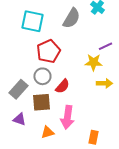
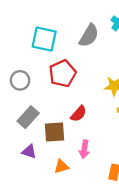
gray circle: (42, 76) -> (20, 80), moved
pink arrow: (67, 117) -> (84, 149), size x0.7

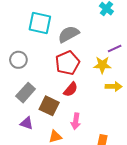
gray semicircle: (89, 36) -> (69, 34), moved, turned -150
red pentagon: (63, 73) -> (68, 63), moved
brown square: (54, 132) -> (49, 106), turned 30

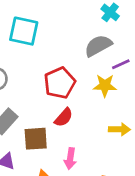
gray semicircle: (69, 34) -> (98, 46), moved
yellow arrow: (114, 86) -> (119, 129), moved
brown square: (49, 106) -> (36, 139), turned -30

